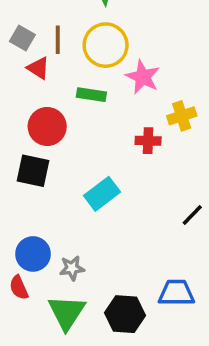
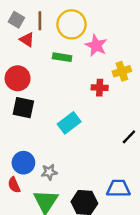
red circle: (47, 126) -> (18, 78), moved

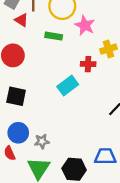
black square: (23, 108) -> (16, 96), moved
cyan rectangle: (69, 123) -> (68, 86), moved

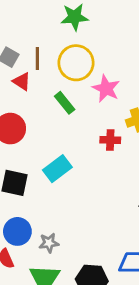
green rectangle: (54, 36) -> (65, 103), turned 42
cyan rectangle: (68, 86) -> (57, 169), moved

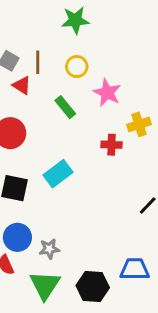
yellow circle: (76, 63) -> (77, 67), size x0.6

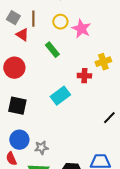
pink star: (107, 93) -> (81, 29), moved
cyan rectangle: (58, 174) -> (60, 96), moved

